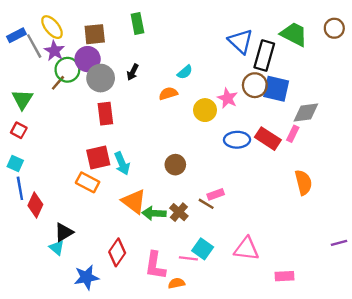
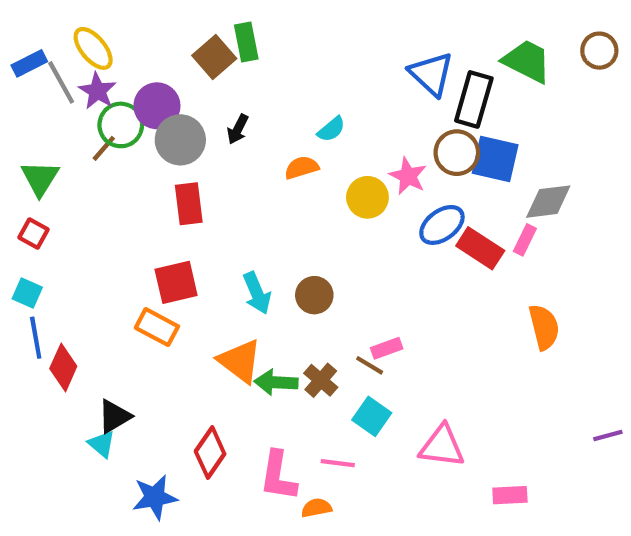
brown square: (95, 34) -> (214, 57), moved, turned -35
blue ellipse: (237, 140) -> (442, 225), moved, turned -35
cyan arrow: (122, 163) -> (257, 293), moved
cyan square: (203, 249) -> (372, 416), moved

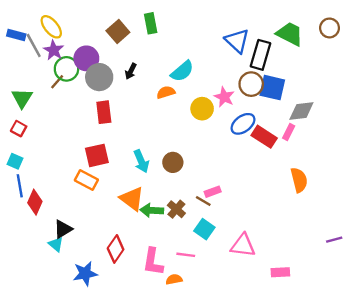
green rectangle: (246, 42) -> (151, 23), moved
blue rectangle: (29, 63) -> (16, 35), turned 42
cyan semicircle: (331, 129) -> (182, 71), size x1.5

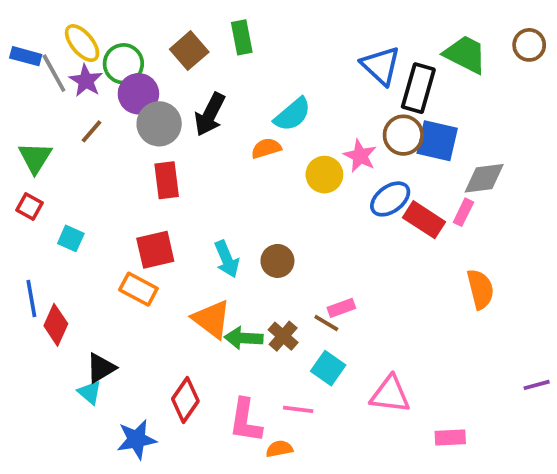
green circle: (66, 69) -> (123, 64), moved
black arrow: (131, 71) -> (210, 114), size x1.6
cyan square: (15, 161) -> (71, 238), moved

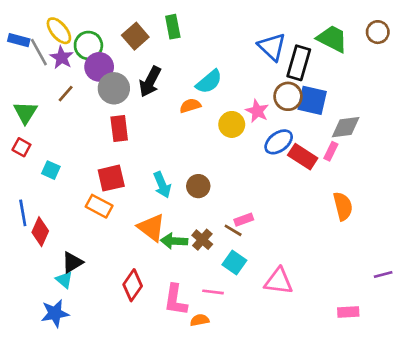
pink rectangle: (450, 438) -> (348, 312), moved
blue star: (137, 439) -> (55, 313), moved

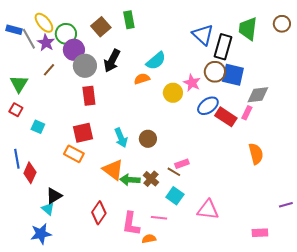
green trapezoid: (332, 39) -> (248, 29), turned -110

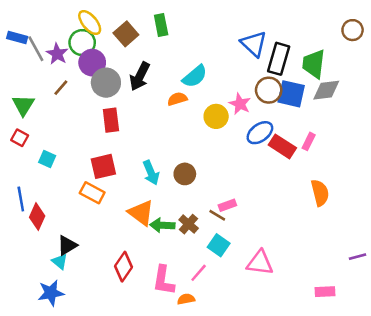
yellow ellipse: (44, 23) -> (90, 23), moved
green trapezoid: (248, 29) -> (314, 64), moved
gray diamond: (258, 95) -> (326, 90), moved
pink line: (159, 218) -> (199, 273), turned -56

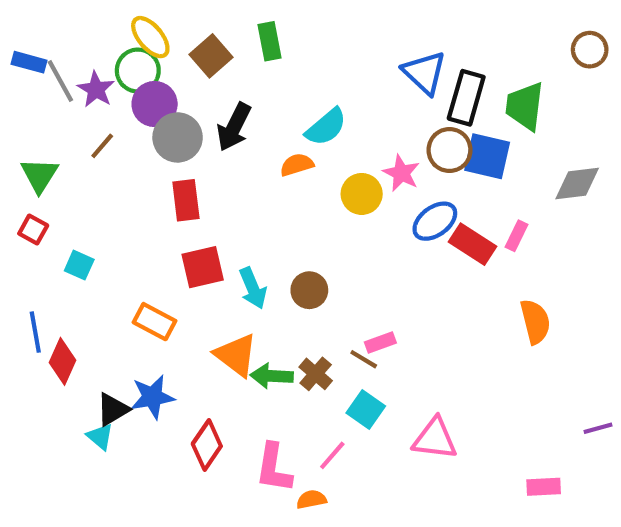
gray diamond: (326, 90) -> (577, 184), moved
red square: (103, 166) -> (203, 267), moved
blue star: (51, 293) -> (152, 397), moved

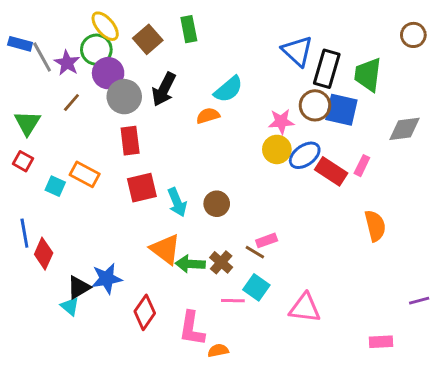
pink star: (401, 173) -> (281, 122), turned -30
yellow circle: (362, 194) -> (277, 149), moved
orange rectangle: (155, 322) -> (85, 174), moved
pink line: (332, 455) -> (233, 301), moved, turned 50

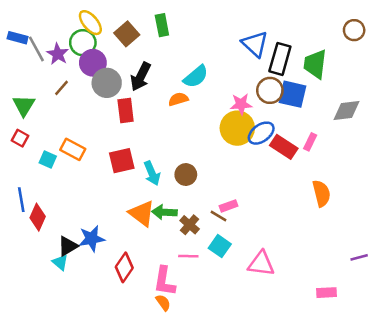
red rectangle: (130, 141) -> (126, 110), moved
yellow circle: (277, 149) -> (237, 128), size x1.4
green arrow: (190, 264) -> (164, 212), moved
pink line: (233, 301) -> (188, 256), moved
orange semicircle: (218, 350) -> (163, 303), moved, turned 66

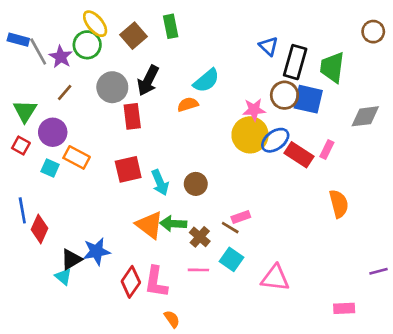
blue triangle: (255, 44) -> (269, 46), size x0.7
purple circle: (93, 63) -> (53, 132), moved
pink L-shape: (164, 281) -> (156, 282), moved

